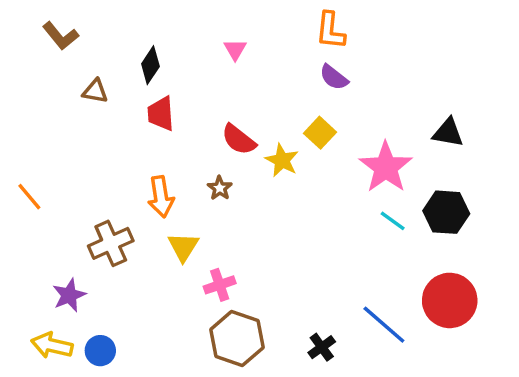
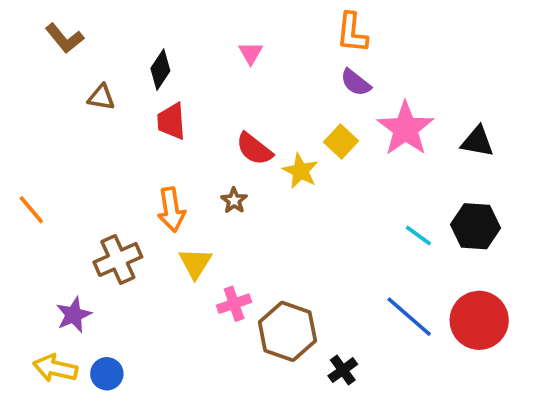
pink star: (386, 167) -> (405, 129), moved
blue line: (384, 325) -> (409, 317), moved
brown hexagon: (237, 338) -> (287, 331), moved

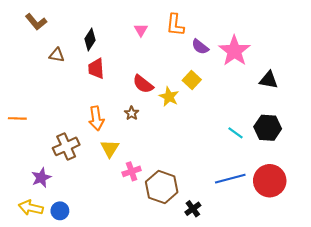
orange L-shape: (352, 33) -> (175, 25), moved
pink star: (405, 129) -> (234, 51), moved
orange line: (31, 210) -> (17, 118), turned -48
blue line: (409, 317) -> (230, 179), turned -56

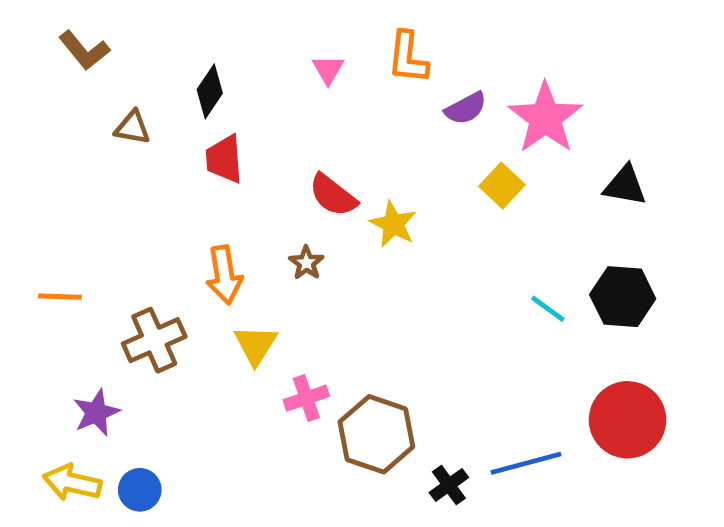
purple semicircle: (200, 47) -> (466, 108), turned -66
yellow square: (192, 80) -> (502, 186), moved
orange line: (17, 118) -> (60, 297), moved
blue line: (230, 179) -> (526, 463), moved

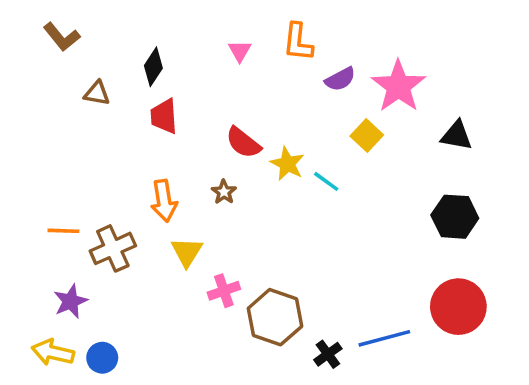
orange line: (60, 297) -> (63, 231), moved
cyan line: (548, 309) -> (326, 181), moved

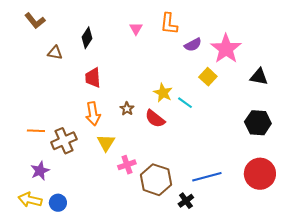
red trapezoid: (164, 116) -> (93, 78), moved
red semicircle: (243, 143) -> (155, 119), moved
blue line: (384, 338) -> (207, 177), moved

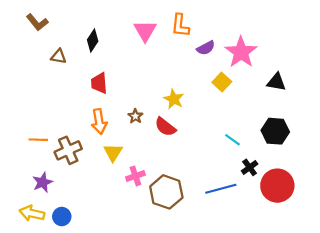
pink triangle: (136, 29) -> (145, 31), size x1.6
cyan line: (185, 103) -> (233, 140), moved
black cross: (186, 201) -> (250, 167), moved

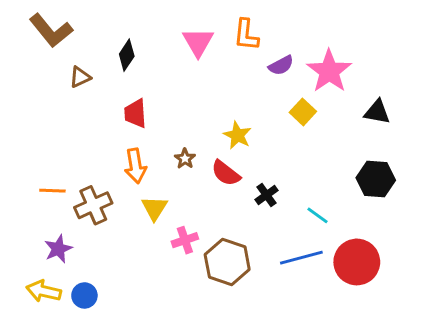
brown L-shape: (37, 22) -> (51, 30), size x1.4
brown triangle: (59, 56) -> (80, 77), turned -35
cyan line: (233, 140) -> (317, 215), moved
black cross: (250, 167) -> (266, 195), moved
red circle: (277, 186) -> (357, 262), moved

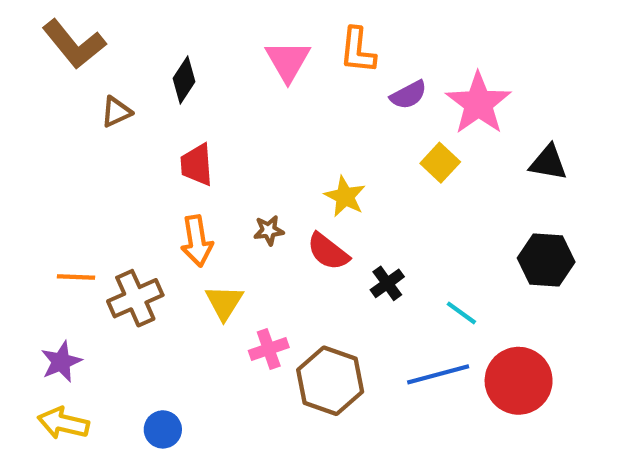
brown star: (185, 159) -> (269, 230), turned 30
purple star: (58, 249) -> (61, 362), moved
blue circle: (84, 295) -> (163, 429), moved

